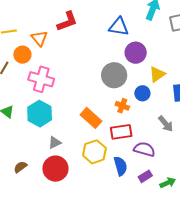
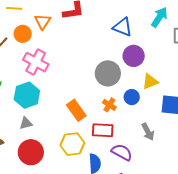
gray triangle: (55, 143) -> (26, 123), moved

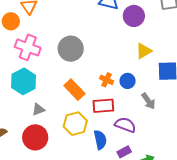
purple circle: (134, 56) -> (134, 16), moved
gray circle: (108, 73) -> (71, 49), moved
blue circle: (132, 97) -> (128, 81), moved
gray triangle: (26, 123) -> (38, 109), moved

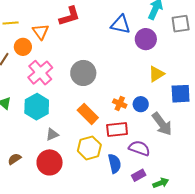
pink cross: (28, 47) -> (40, 73), turned 30
gray arrow: (148, 101) -> (162, 124), size x1.4

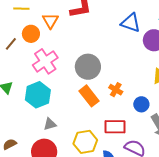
orange cross: (120, 103) -> (116, 90), moved
orange rectangle: (88, 114) -> (89, 96), moved

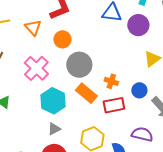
orange circle: (31, 34) -> (62, 39), moved
cyan hexagon: (38, 95) -> (53, 101), moved
red rectangle: (115, 127) -> (114, 105), moved

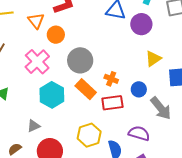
orange circle: (62, 39) -> (56, 35), moved
gray triangle: (54, 129) -> (34, 126), moved

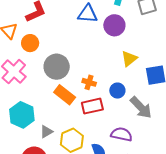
cyan hexagon: (52, 95) -> (22, 115), moved
gray triangle: (34, 126) -> (46, 132), moved

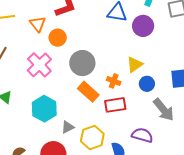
yellow triangle: (129, 59) -> (135, 65), moved
blue circle: (117, 91) -> (147, 84), moved

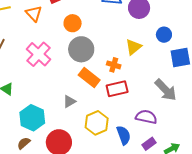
orange circle: (58, 38) -> (73, 23), moved
blue circle: (147, 84) -> (164, 35), moved
cyan hexagon: (44, 109) -> (32, 118), moved
gray triangle: (68, 127) -> (69, 101), moved

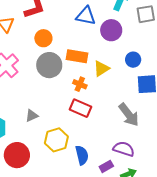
orange rectangle: (89, 77) -> (77, 56), moved, turned -35
red rectangle: (117, 89) -> (81, 108), turned 30
purple semicircle: (146, 117) -> (124, 149), moved

